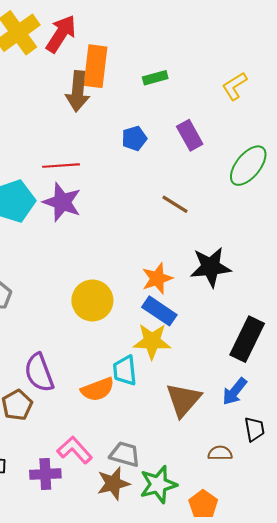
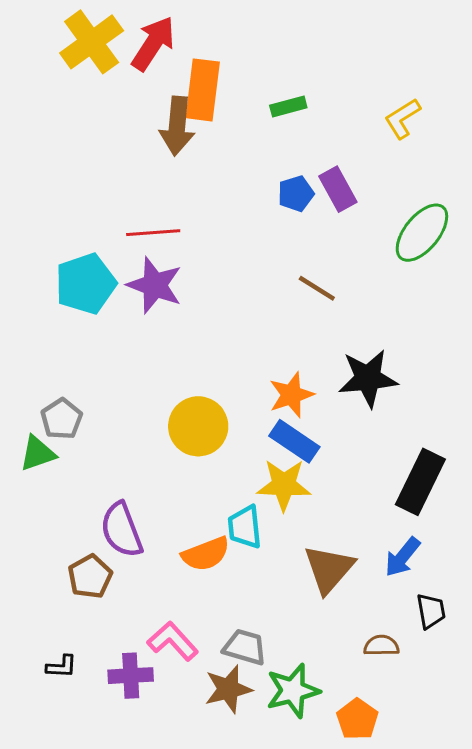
blue pentagon: (134, 138) -> (296, 194), moved

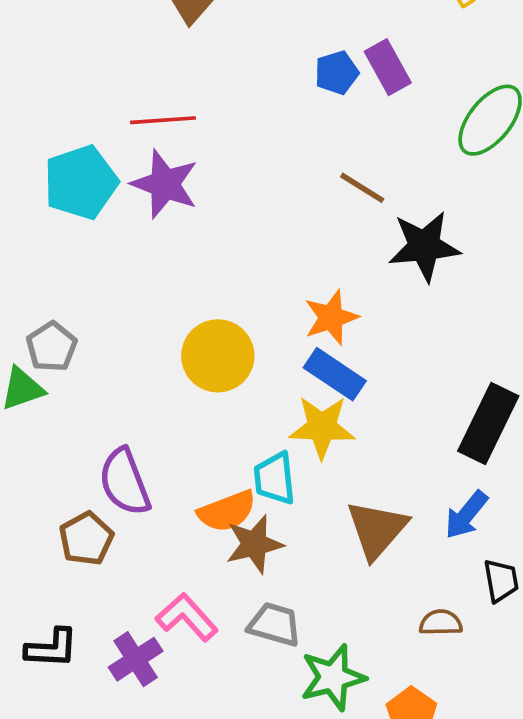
black star: (368, 378) -> (424, 246), moved
black L-shape: (62, 667) -> (52, 648), size x1.4
purple cross: (131, 676) -> (136, 659), turned -30
brown star: (228, 689) -> (254, 544), moved

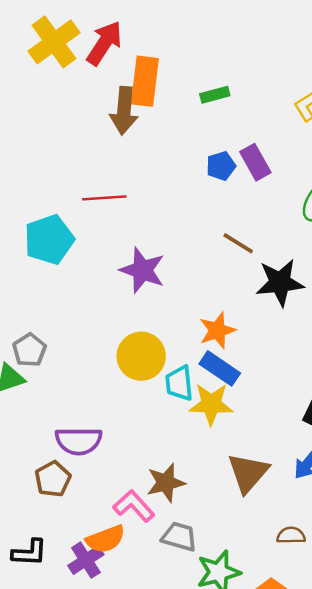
purple star: (165, 184) -> (142, 270), moved
cyan trapezoid: (274, 478) -> (179, 383), moved
purple semicircle: (125, 482) -> (79, 441), turned -69
orange semicircle: (227, 511) -> (106, 539), moved
pink L-shape: (187, 617) -> (134, 506), moved

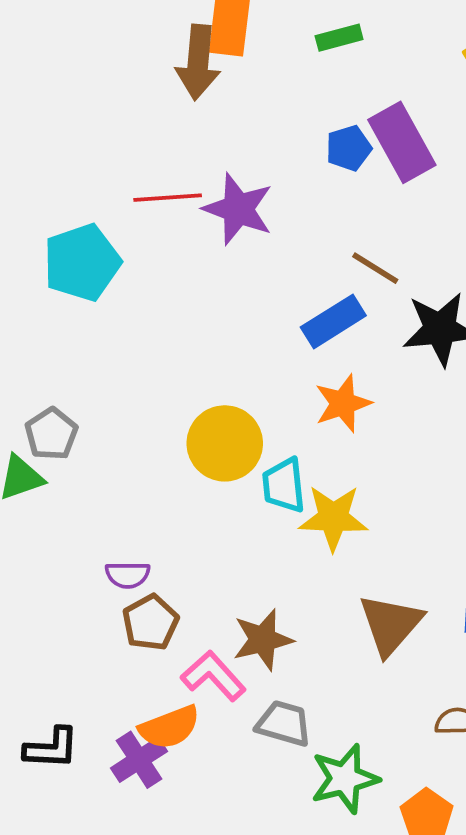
purple rectangle: (255, 162) -> (402, 142), size x1.4
purple star: (142, 270) -> (238, 209), moved
blue rectangle: (220, 368) -> (333, 321), moved, turned -66
purple semicircle: (79, 441) -> (128, 575), size x0.6
brown pentagon: (53, 479) -> (150, 622), moved

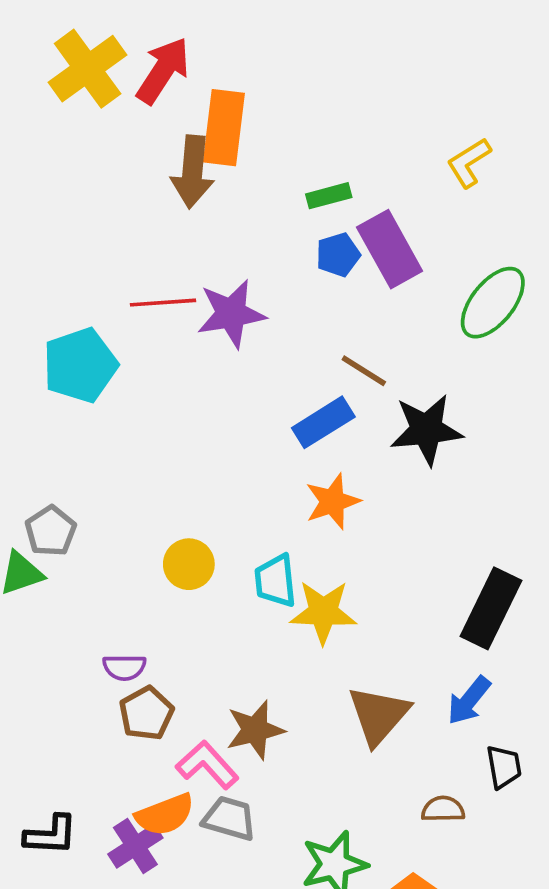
green rectangle: (339, 38) -> (329, 196), moved
purple star: (238, 209) -> (231, 314), turned -30
yellow circle: (225, 443) -> (189, 564), moved, size x0.7
gray trapezoid: (284, 723) -> (229, 818), moved

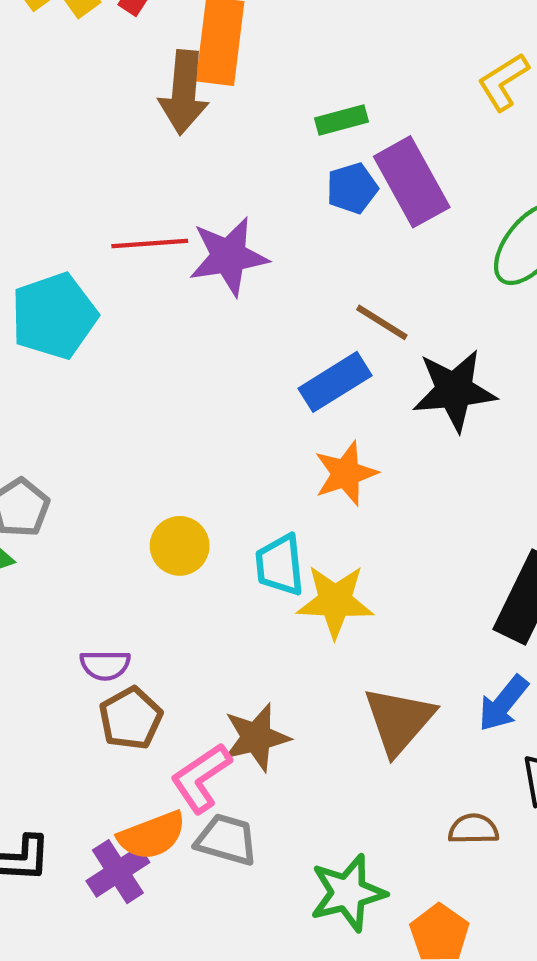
pink L-shape: (207, 765) -> (201, 778), turned -82

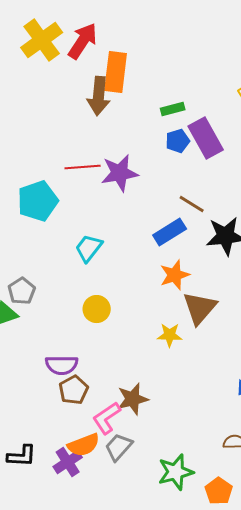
cyan trapezoid: (280, 565) -> (89, 248), moved, turned 44
yellow star: (335, 601) -> (170, 335), size x0.7
purple semicircle: (105, 665) -> (62, 365), size x1.4
brown triangle: (399, 720) -> (200, 308), moved
gray trapezoid: (226, 840) -> (119, 447), turned -64

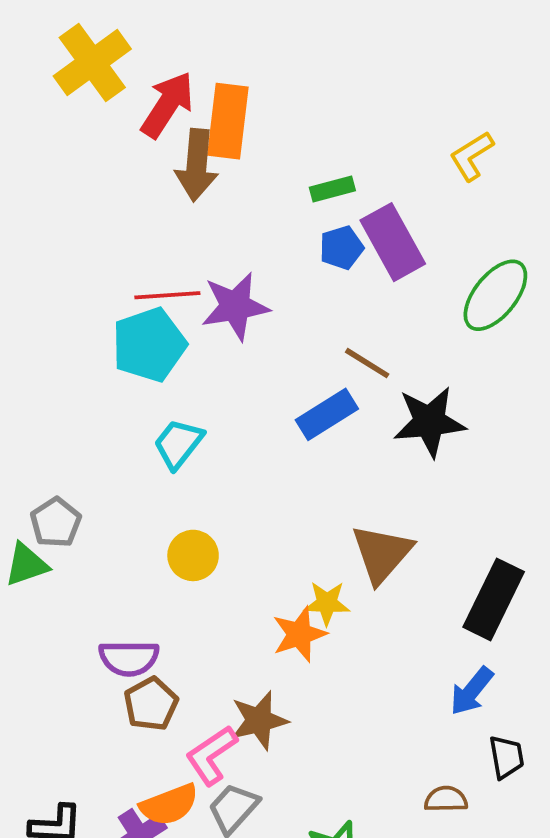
red arrow: (83, 41) -> (167, 105), moved
cyan pentagon: (38, 201) -> (149, 345), moved
orange star: (175, 275) -> (299, 634), moved

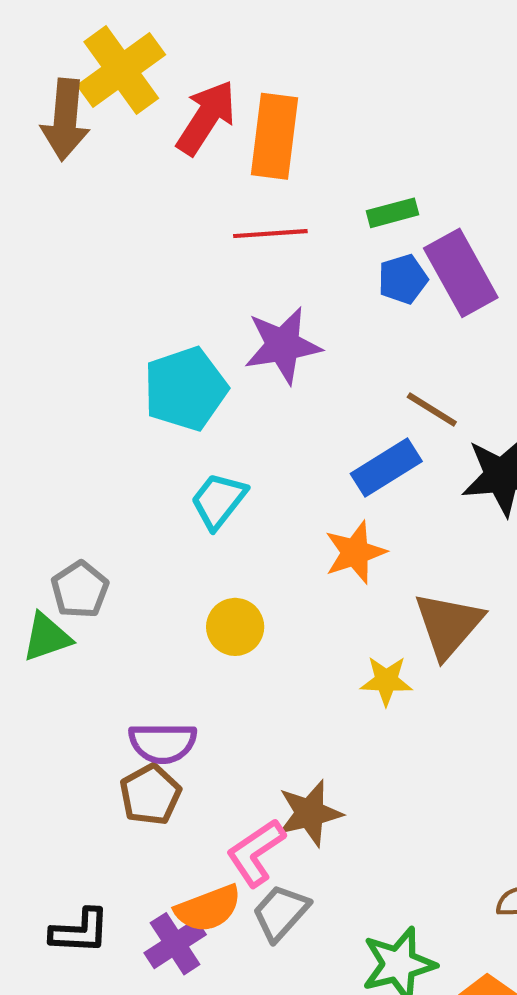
brown arrow: (197, 165) -> (65, 120), moved
red line: (167, 295) -> (270, 234), moved
orange star: (299, 634) -> (355, 552), moved
brown pentagon: (151, 704) -> (150, 795), moved

